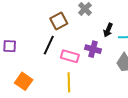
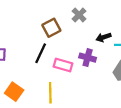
black arrow: (108, 30) -> (104, 37), turned 48
yellow line: (69, 82) -> (50, 93), moved

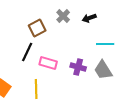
black arrow: (104, 37) -> (89, 18), moved
purple cross: (88, 58) -> (78, 67), moved

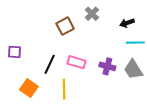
black arrow: (89, 18) -> (127, 23), moved
black line: (27, 52) -> (50, 64), moved

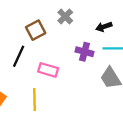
black line: (50, 64) -> (19, 56), moved
purple cross: (107, 66) -> (85, 52), moved

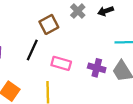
black arrow: (104, 27) -> (106, 11), moved
purple cross: (85, 52) -> (97, 68), moved

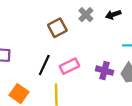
black line: (32, 50) -> (44, 65), moved
pink rectangle: (61, 63) -> (69, 66), turned -42

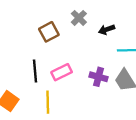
black arrow: (113, 15) -> (107, 30), moved
black line: (44, 65) -> (35, 71), turned -30

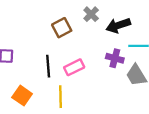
black arrow: (107, 30) -> (118, 25), size x1.5
purple cross: (99, 77) -> (115, 58), moved

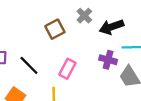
black line: (48, 66) -> (29, 65), moved, turned -40
pink rectangle: (74, 67) -> (67, 69), turned -36

